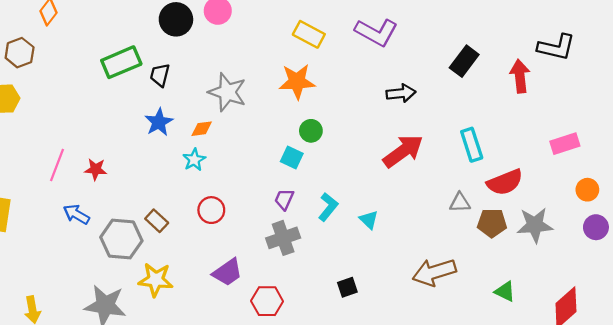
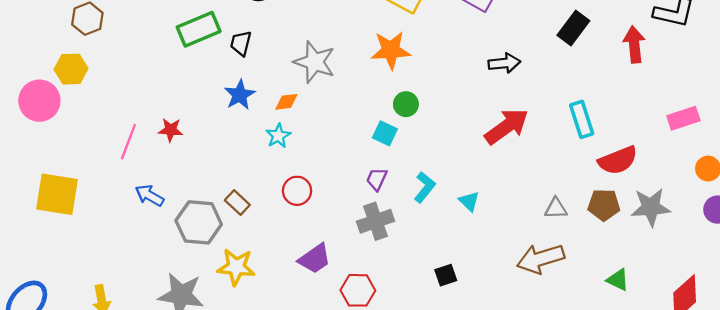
red star: (96, 169) -> (171, 130), moved
gray triangle: (460, 203) -> (556, 208), moved

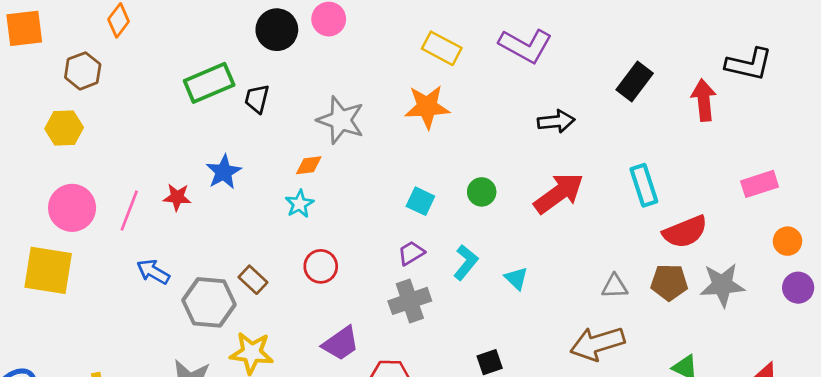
blue star: (240, 95) -> (224, 172), moved
pink circle: (39, 101) -> (72, 208), moved
green circle: (406, 104) -> (482, 192), moved
purple trapezoid: (377, 179) -> (411, 253), turned 35

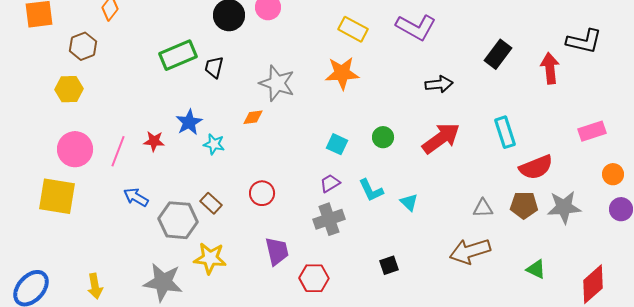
cyan star: (299, 204) -> (214, 144), moved, turned -30
cyan L-shape: (466, 262) -> (371, 190), turned 116
purple trapezoid: (341, 344) -> (277, 251), turned -68

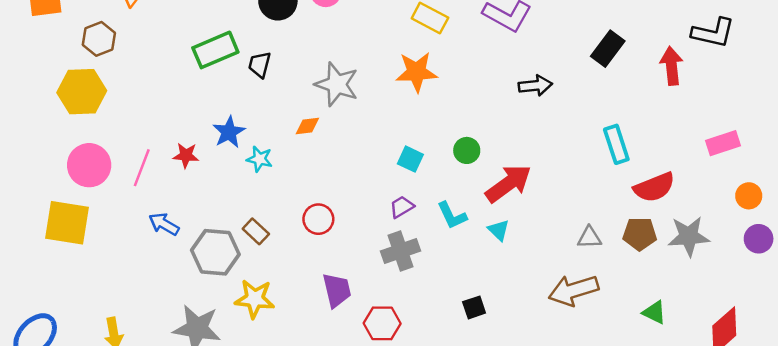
yellow hexagon: (69, 89) -> (82, 92), size x1.4
red arrow: (441, 138) -> (508, 184), moved

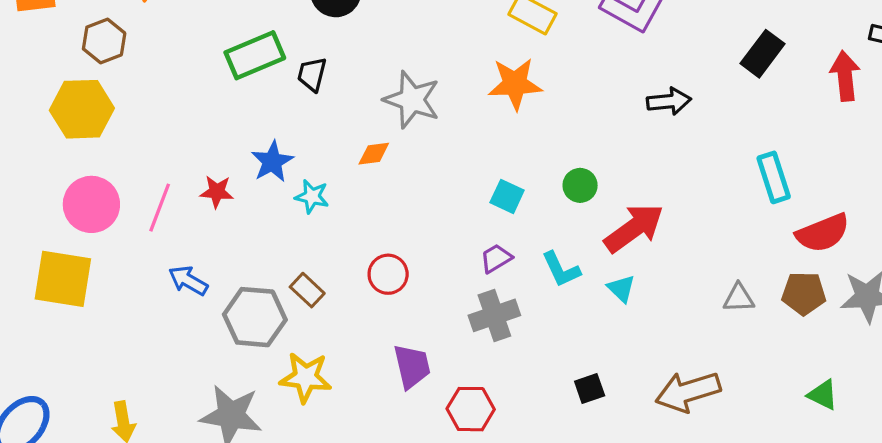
brown arrow: (573, 290) -> (688, 392), moved

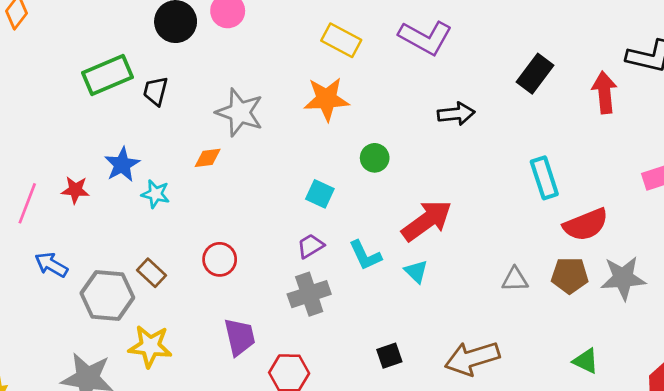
green circle: (580, 185) -> (375, 158), moved

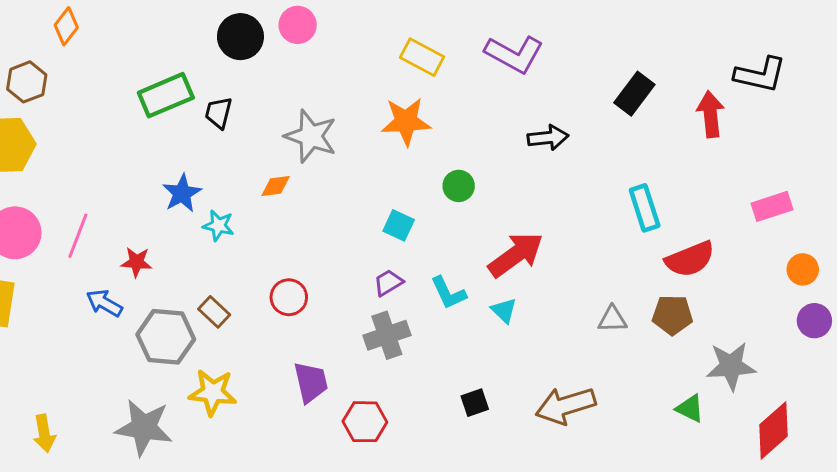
red star: (75, 190) -> (137, 262), moved
gray star: (623, 278) -> (731, 366), moved

